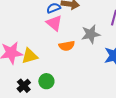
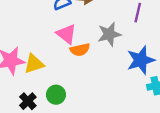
pink triangle: (54, 23) -> (66, 34), moved

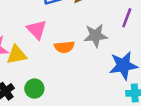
pink triangle: (66, 34) -> (37, 30), moved

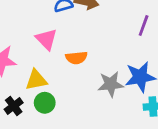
gray star: (96, 36) -> (111, 84), moved
yellow triangle: (17, 55) -> (36, 80), moved

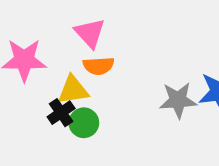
orange semicircle: (76, 58) -> (99, 66), moved
black cross: (14, 106) -> (61, 113), moved

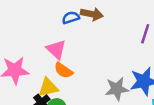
orange semicircle: (99, 66) -> (63, 70), turned 42

